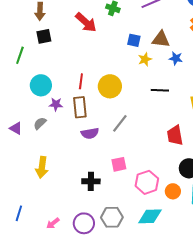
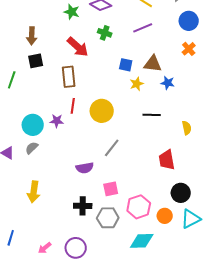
cyan circle: (41, 85) -> (33, 125), moved
purple star: (56, 104) -> (57, 121), moved
brown rectangle: (80, 107) -> (69, 77), moved
purple semicircle: (90, 133) -> (85, 168), moved
gray hexagon: (112, 217) -> (108, 218), moved

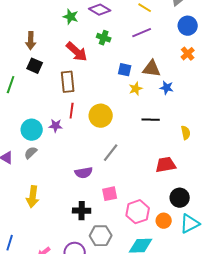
black square: (36, 61) -> (35, 66), turned 35
red trapezoid: (167, 160) -> (166, 165), turned 90
gray hexagon: (108, 218) -> (101, 236), moved

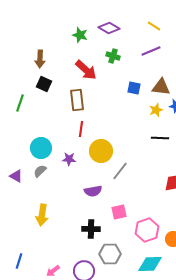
yellow star: (136, 89) -> (156, 110), moved
yellow circle: (101, 116) -> (101, 151), moved
purple star: (56, 126) -> (69, 159), moved

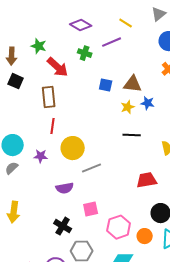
green star: (80, 35) -> (39, 46), moved
purple line: (151, 51) -> (112, 42), moved
gray line: (120, 171) -> (92, 168), turned 30
black cross: (91, 229) -> (63, 226), turned 30

